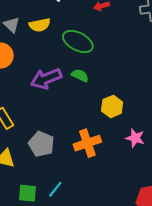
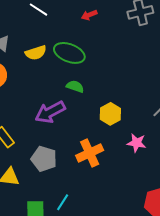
yellow semicircle: (40, 25) -> (36, 53), moved
purple arrow: (46, 79) -> (50, 112), moved

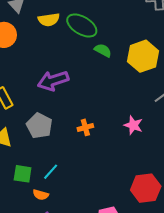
green semicircle: (75, 86) -> (103, 50), moved
yellow hexagon: (110, 114) -> (143, 56), moved, size x1.4
orange cross: (90, 153) -> (85, 127), size x0.6

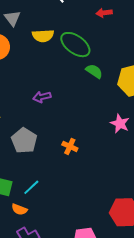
purple arrow: (53, 81) -> (42, 97), size x0.6
pink star: (133, 125) -> (120, 124), moved
orange cross: (85, 127) -> (70, 146), turned 35

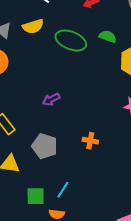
yellow semicircle: (43, 36) -> (33, 26), moved
green semicircle: (94, 71) -> (108, 36), moved

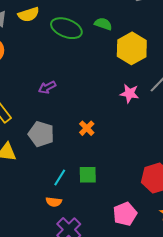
orange cross: (90, 141) -> (87, 128), turned 35
green square: (36, 196) -> (88, 175), moved

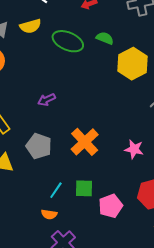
pink star: (129, 93) -> (134, 149), moved
orange cross: (87, 128) -> (85, 142), size x1.8
pink pentagon: (125, 214) -> (111, 206), moved

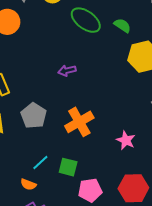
purple arrow: (47, 100) -> (67, 71), moved

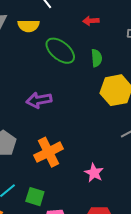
green semicircle: (122, 25) -> (97, 58), turned 48
purple arrow: (67, 71) -> (39, 100), size x1.4

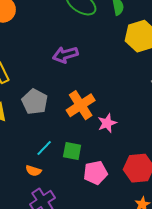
pink star: (94, 173) -> (107, 123), moved, turned 30

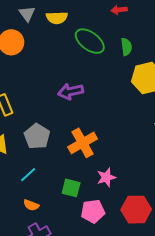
pink star: (107, 123) -> (106, 177), moved
cyan line: (44, 148) -> (28, 175), moved

